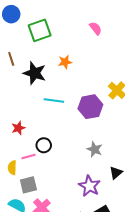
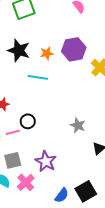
orange star: (65, 62) -> (47, 53), moved
purple hexagon: (90, 107) -> (74, 49), moved
purple star: (89, 186) -> (46, 161), moved

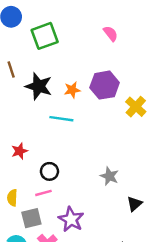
pink line: (13, 132) -> (43, 193), moved

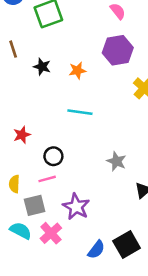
purple hexagon: (105, 85) -> (118, 50), moved
black star: (39, 86) -> (42, 67), size x0.6
cyan line: (61, 119) -> (80, 112), moved

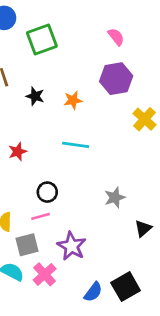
red star: (22, 135) -> (18, 152), moved
gray star: (117, 161) -> (115, 197), turned 30

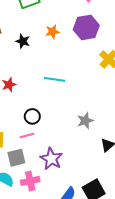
orange star: (73, 100) -> (52, 32), moved
pink cross: (45, 274) -> (30, 181), turned 30

